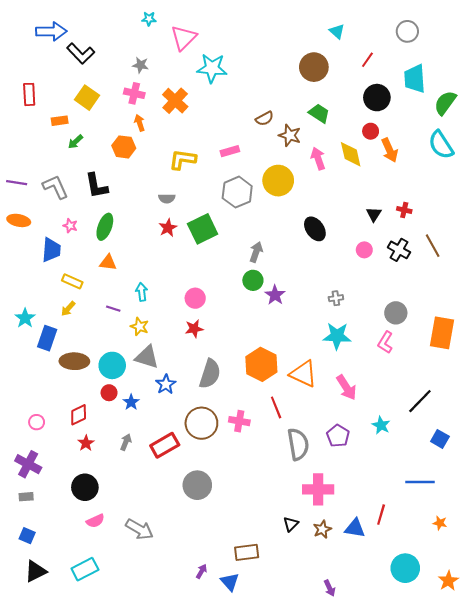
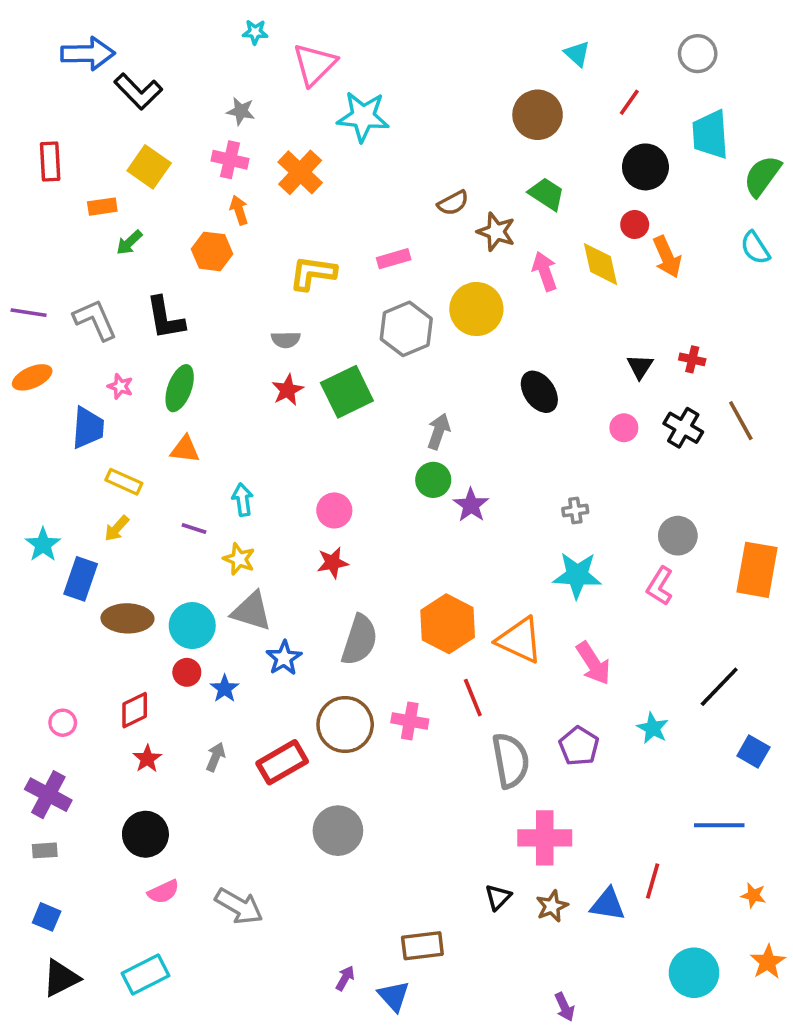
cyan semicircle: (441, 145) -> (755, 248), size x0.7
orange ellipse: (19, 220) -> (32, 377), turned -35
orange star: (448, 581) -> (768, 962), moved

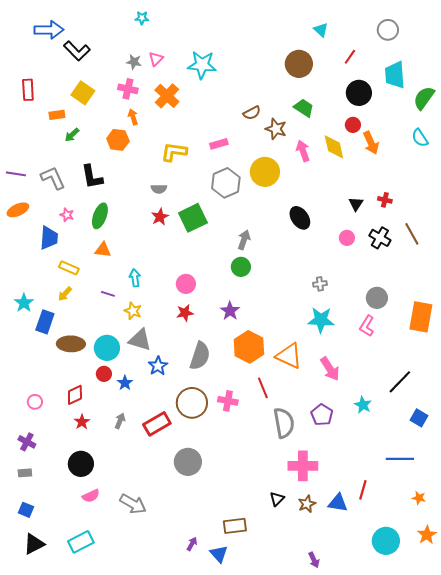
pink triangle: (315, 64) -> (156, 59), moved, size x0.6
purple star: (471, 505) -> (230, 311), moved
purple cross: (48, 795) -> (27, 442), size x0.7

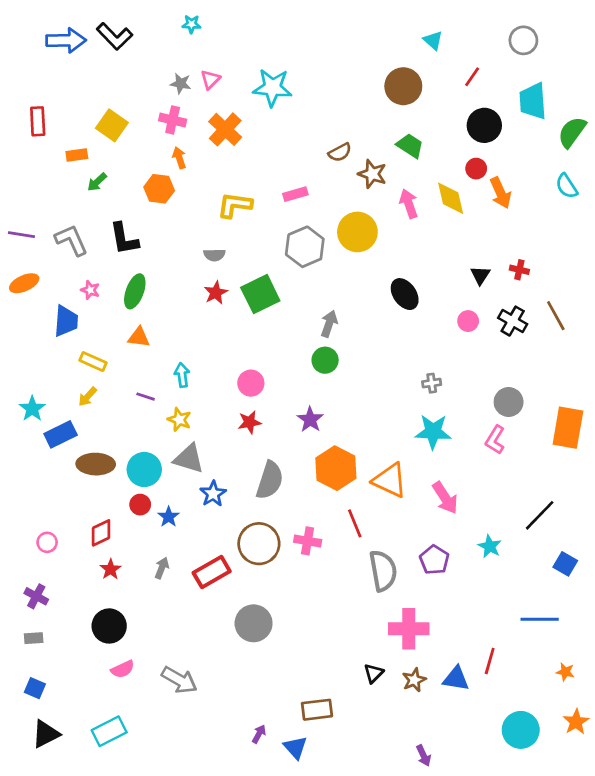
black L-shape: (77, 51) -> (115, 36), moved
blue rectangle: (45, 322) -> (61, 434), turned 45

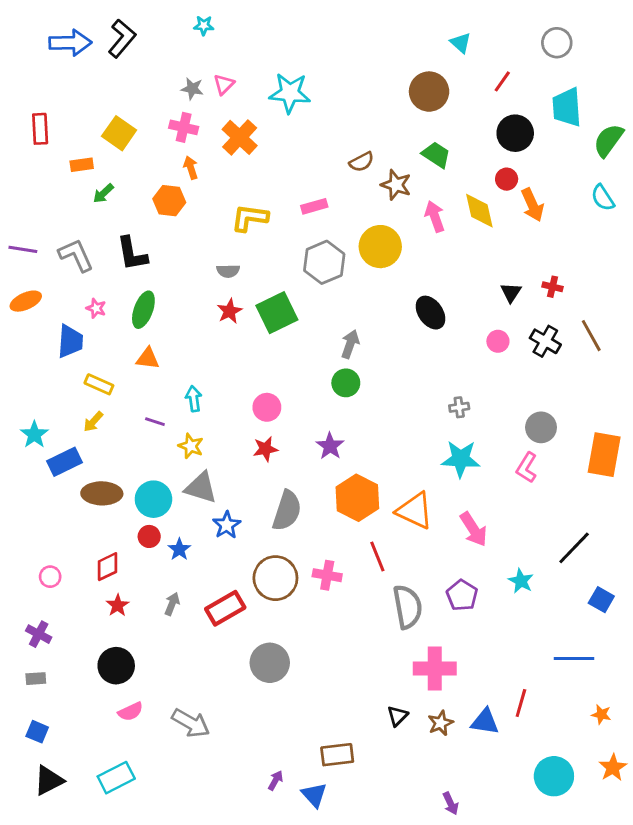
black L-shape: (115, 36) -> (122, 38), turned -96

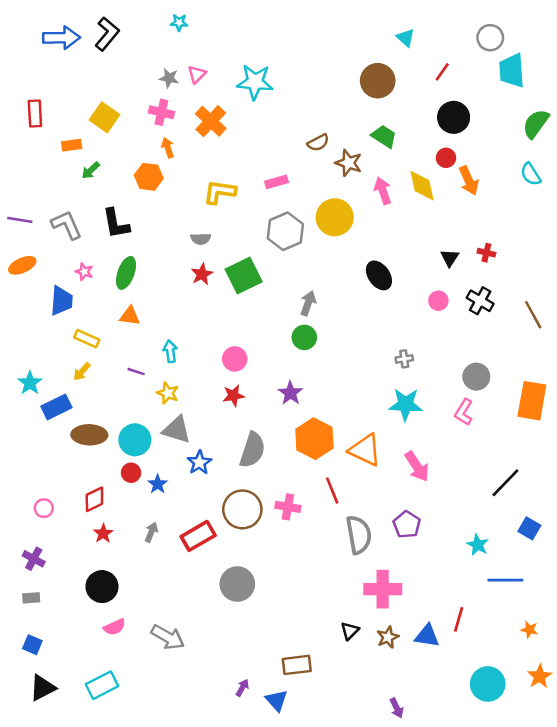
cyan trapezoid: (567, 107) -> (512, 71), moved
brown line: (591, 336) -> (533, 315), moved
cyan star: (521, 581) -> (478, 545), moved

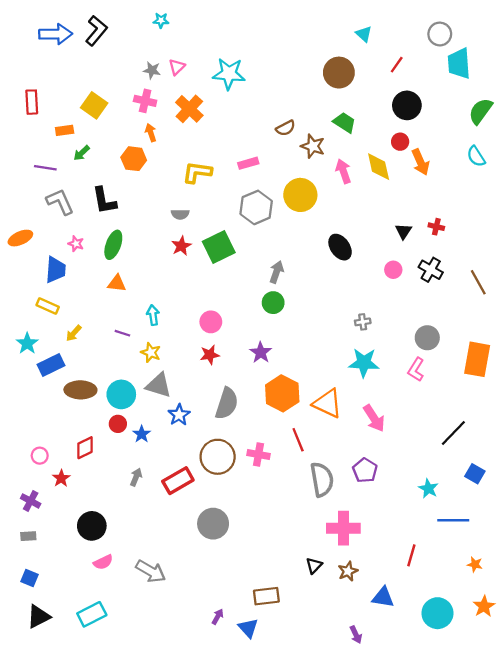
purple line: (20, 220) -> (45, 168), moved
yellow rectangle: (87, 339) -> (48, 306), moved
red star: (103, 533) -> (61, 478), moved
blue triangle: (427, 636) -> (383, 597), moved

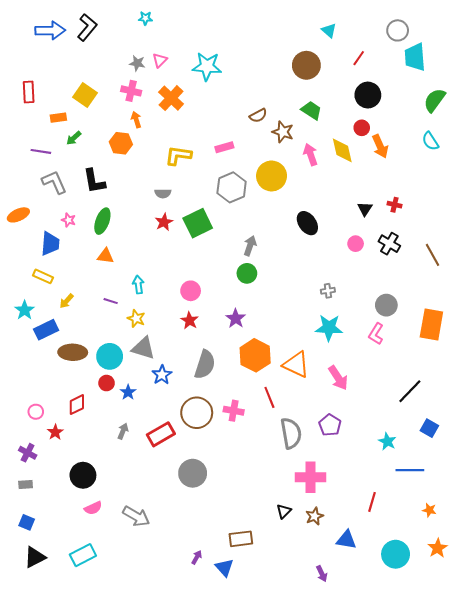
red star: (210, 355) -> (190, 321), turned -30

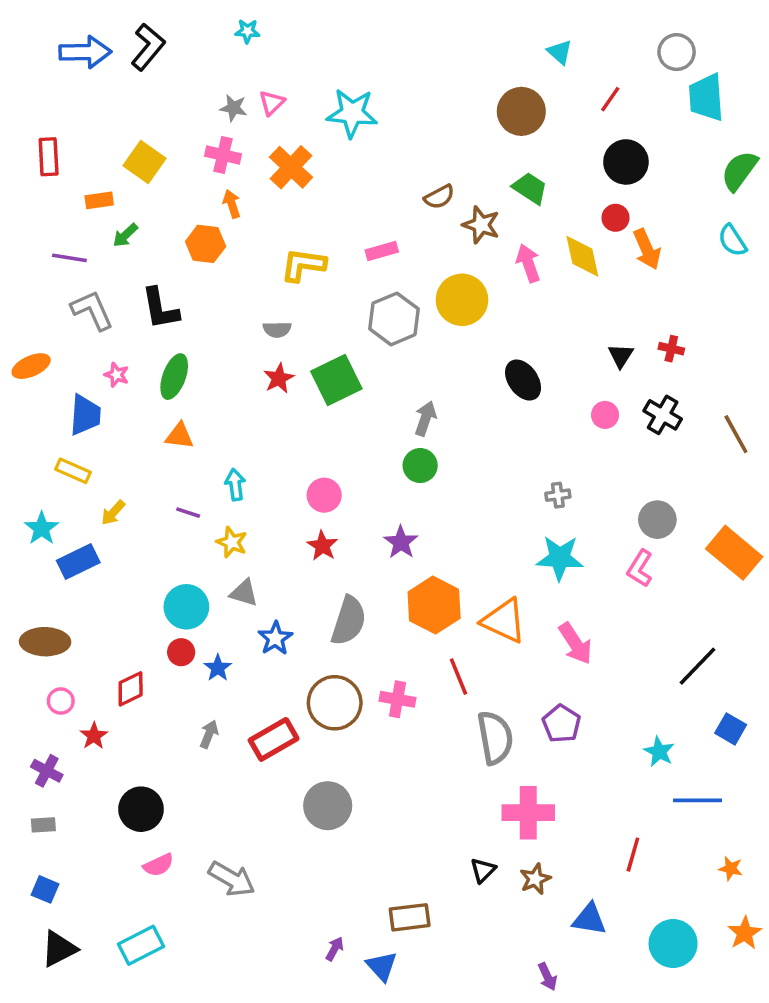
orange rectangle: (431, 325) -> (734, 553), turned -60
gray triangle: (143, 348) -> (244, 593), size x0.7
brown ellipse: (73, 352) -> (45, 642), moved

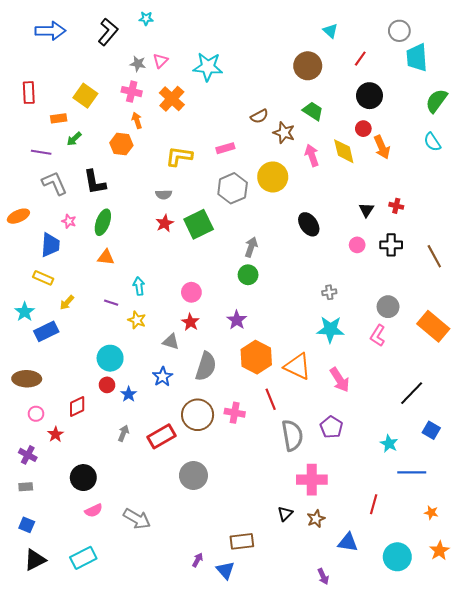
black L-shape: (148, 47) -> (108, 32), moved
black cross: (663, 415) -> (391, 245), turned -30
gray triangle: (244, 593) -> (171, 342), moved

